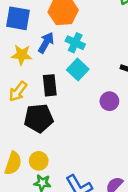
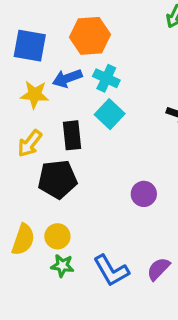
blue arrow: (46, 43) -> (67, 78), turned -140
purple circle: (109, 101) -> (144, 194), moved

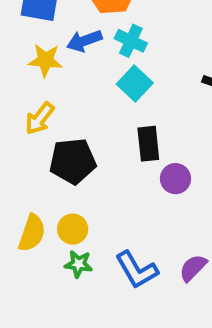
black rectangle: (72, 135) -> (148, 144), moved

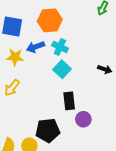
black pentagon: (73, 161) -> (48, 130), moved

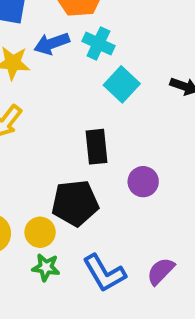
cyan square: (62, 69) -> (122, 84), moved
black rectangle: (69, 101) -> (96, 147), moved

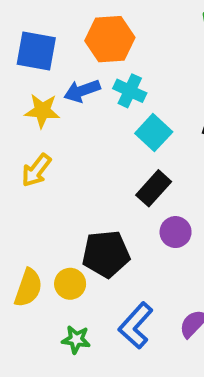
black rectangle: (96, 147) -> (154, 188), moved, turned 48
green star: (46, 267) -> (76, 339), moved
blue L-shape: (104, 273) -> (136, 326), turned 72

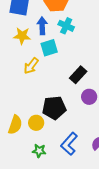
blue arrow: (82, 91) -> (42, 26), turned 108
cyan square: (154, 133) -> (49, 48), moved, turned 30
yellow arrow: (36, 170) -> (31, 66), moved

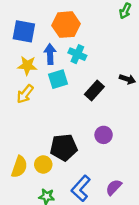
yellow arrow: (31, 66) -> (25, 94), moved
black rectangle: (78, 75) -> (94, 91), moved

